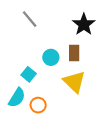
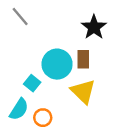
gray line: (30, 19) -> (20, 16), moved
cyan circle: (51, 57) -> (57, 64), size x1.6

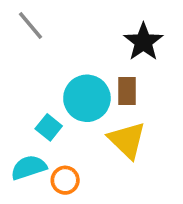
cyan semicircle: (19, 109) -> (29, 167), turned -140

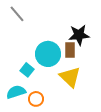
black star: (143, 42) -> (79, 35), moved, turned 30

